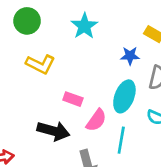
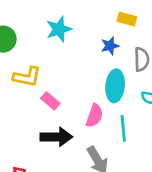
cyan star: (84, 26) -> (59, 29), turned 30
pink rectangle: (73, 99) -> (50, 101), moved, turned 36

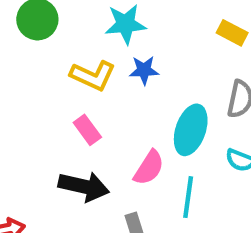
blue star: (110, 46) -> (144, 70), moved
yellow L-shape: (27, 77) -> (93, 76), moved

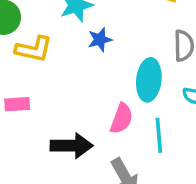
yellow L-shape: (93, 76) -> (34, 49), moved
pink rectangle: (87, 130) -> (17, 104), moved, turned -45

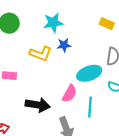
yellow L-shape: (34, 49) -> (41, 54), moved
cyan ellipse: (149, 80) -> (89, 73), turned 55

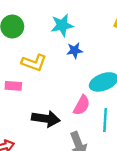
yellow L-shape: (41, 54) -> (34, 63), moved

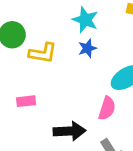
cyan star: (62, 25) -> (85, 20), moved, turned -30
yellow L-shape: (34, 63) -> (43, 53), moved

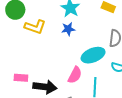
pink rectangle: (26, 101) -> (21, 78), moved

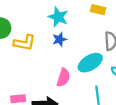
pink semicircle: (75, 75) -> (63, 78), moved

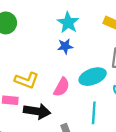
yellow L-shape: (24, 43) -> (27, 80), moved

